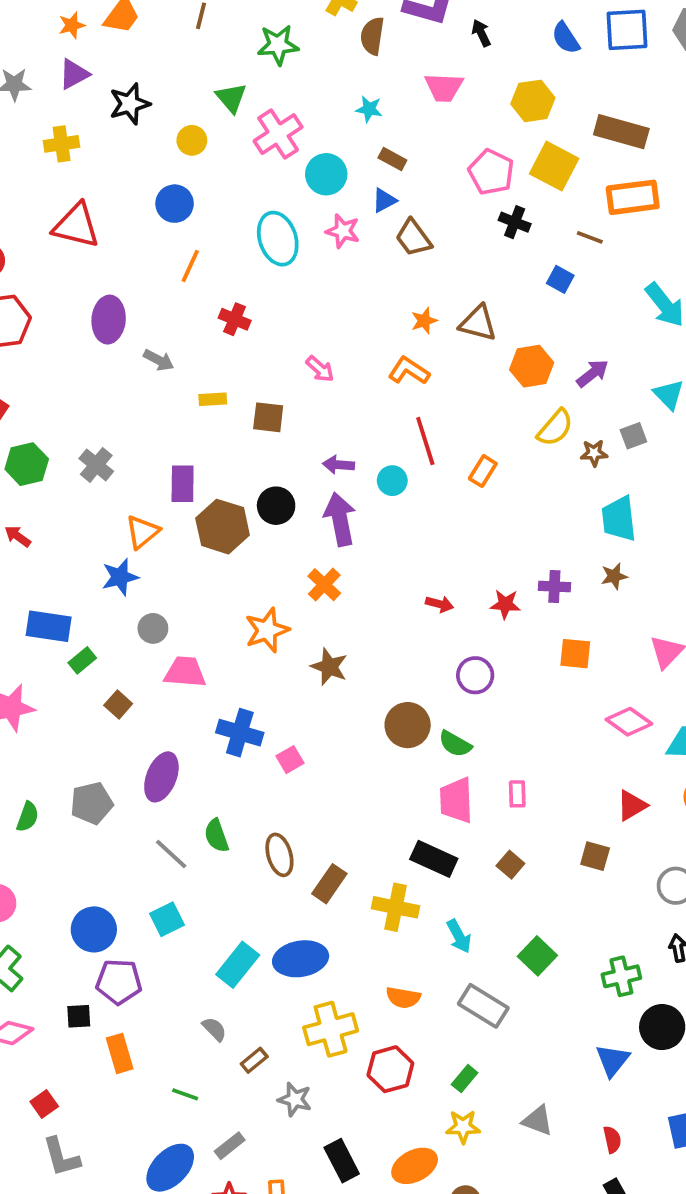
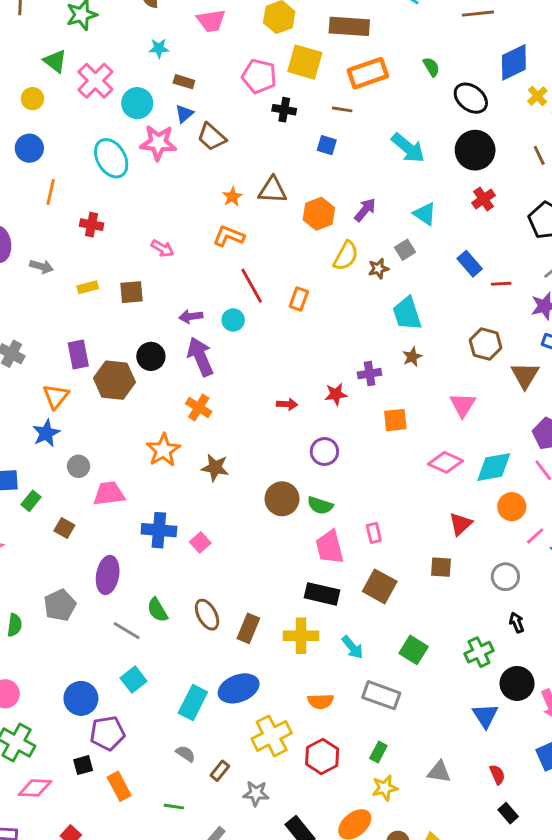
pink star: (343, 231) -> (158, 143), size x1.4
brown square: (510, 865) -> (380, 586), size x1.6

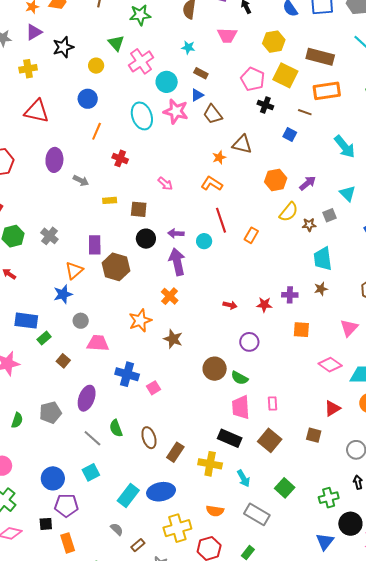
brown triangle: (273, 190) -> (242, 144), moved
black circle: (151, 356) -> (146, 239), moved

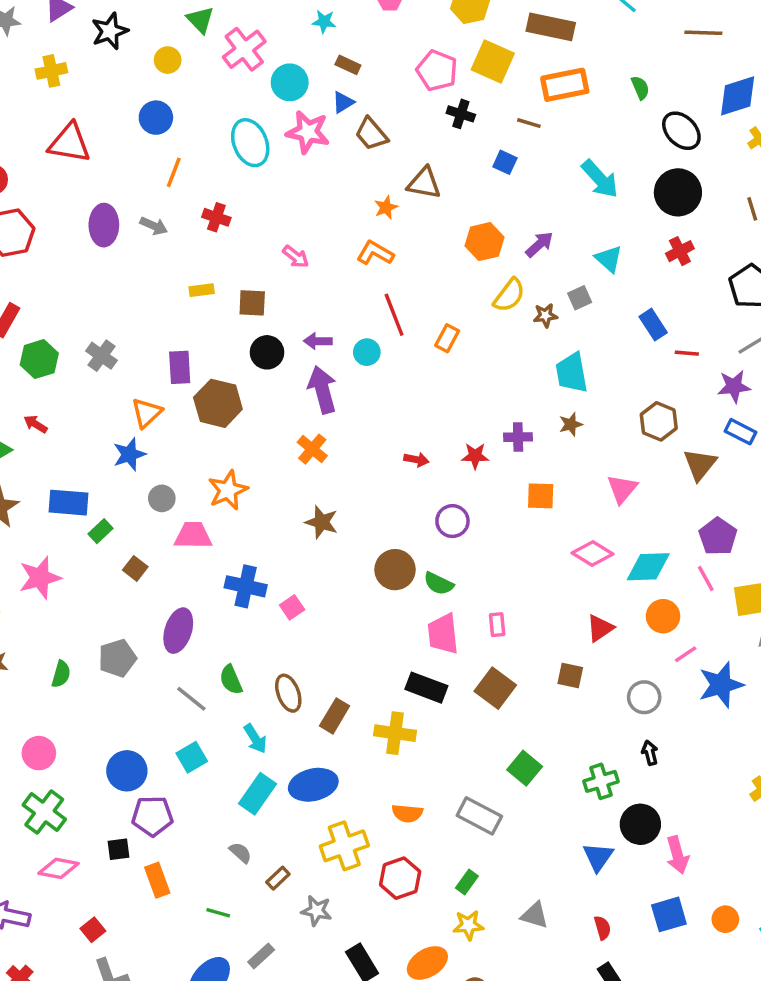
gray arrow: (81, 181) -> (154, 226), moved
orange star: (140, 320) -> (228, 490), moved
cyan arrow: (243, 478) -> (255, 739), moved

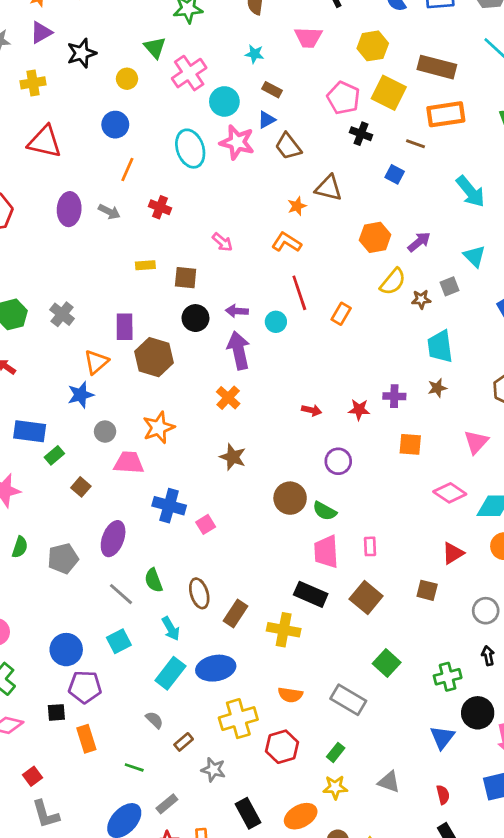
green semicircle: (61, 674) -> (20, 547), moved

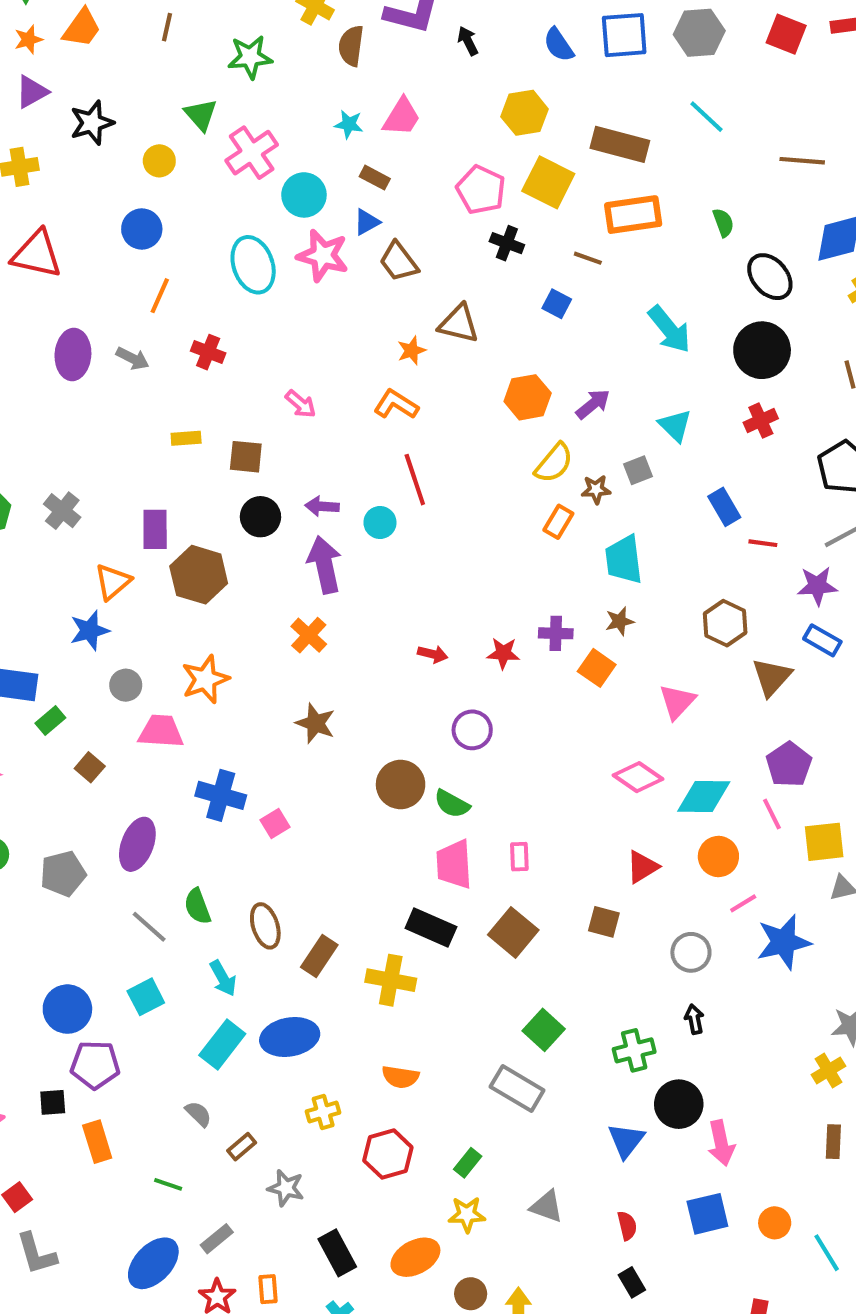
pink trapezoid: (308, 37) -> (402, 117), moved, turned -60
orange rectangle: (341, 314) -> (558, 522), moved
orange square: (410, 444) -> (597, 668), moved, turned 30
gray rectangle: (348, 700) -> (517, 1088), moved
yellow cross: (238, 719) -> (323, 1112), size x0.6

